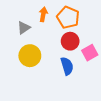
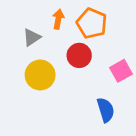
red circle: (70, 41) -> (79, 55), moved
blue semicircle: (67, 66) -> (106, 110), moved

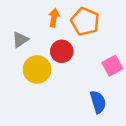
gray triangle: (32, 37) -> (20, 40), moved
red circle: (79, 55) -> (62, 51), moved

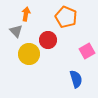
orange arrow: (54, 18) -> (26, 14), moved
gray triangle: (20, 40) -> (16, 31), turned -40

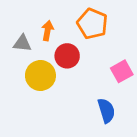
orange arrow: (26, 14) -> (47, 31), moved
gray triangle: (16, 31) -> (22, 43), turned -40

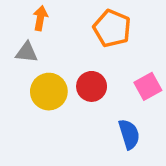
orange arrow: (47, 31) -> (40, 18), moved
red circle: (67, 56) -> (92, 86), moved

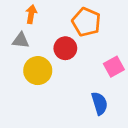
red circle: (92, 86) -> (65, 48), moved

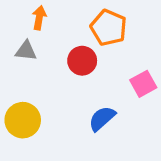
yellow circle: (38, 71) -> (23, 120), moved
blue semicircle: (99, 103) -> (102, 118), moved, turned -115

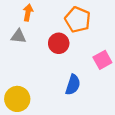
blue semicircle: (102, 118) -> (73, 85), turned 150
yellow circle: (23, 120) -> (17, 99), moved

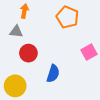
red circle: (59, 43) -> (28, 53), moved
blue semicircle: (73, 85) -> (53, 74), moved

